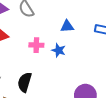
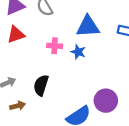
blue triangle: (67, 26) -> (88, 26), size x1.6

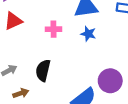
blue star: (78, 52) -> (88, 34), moved

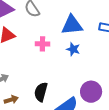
black semicircle: (43, 70) -> (41, 92), moved

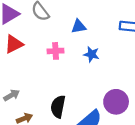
blue triangle: (72, 25) -> (79, 26), moved, size x0.6

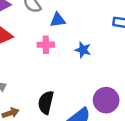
blue triangle: (79, 26) -> (58, 20), moved

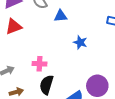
pink cross: (46, 45) -> (39, 64), moved

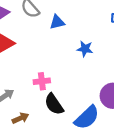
black semicircle: (47, 85) -> (54, 104), turned -42

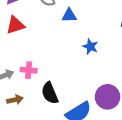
pink cross: (42, 81) -> (29, 70), moved

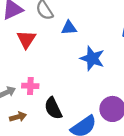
red triangle: (15, 25) -> (26, 39), moved, turned -36
blue star: (90, 47) -> (92, 58), size x1.5

